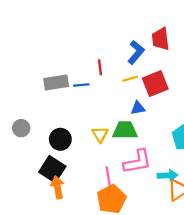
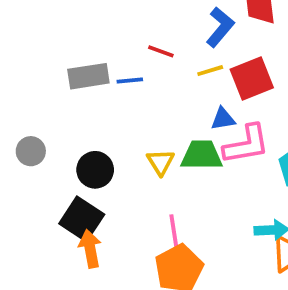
red line: (100, 67) -> (161, 51), turned -63
pink L-shape: (137, 162) -> (246, 144), moved

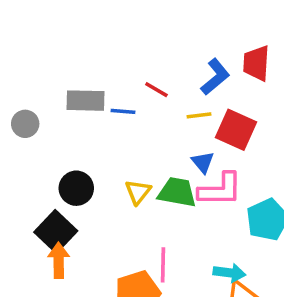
red square: (252, 79) -> (236, 130), turned 36
blue triangle: (223, 119) -> (203, 162), turned 50
gray circle: (31, 151) -> (25, 124), moved
pink line: (174, 233) -> (163, 265), moved

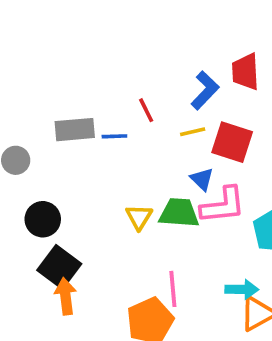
red line: (156, 90) -> (146, 110), turned 40
black circle: (76, 188) -> (43, 219), moved

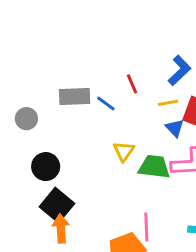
blue line: (114, 136) -> (106, 103), turned 36
blue triangle: (202, 179) -> (175, 128), moved
yellow triangle: (139, 217) -> (124, 151), moved

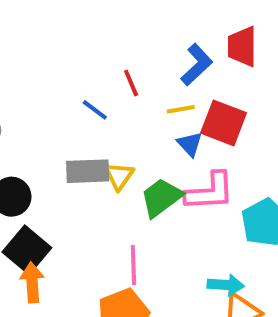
gray rectangle: (75, 97) -> (88, 171), moved
green trapezoid: (154, 167) -> (161, 197), turned -44
pink line: (146, 227) -> (133, 265), moved

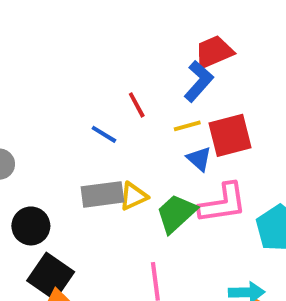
red trapezoid: (242, 47) -> (214, 52), moved, turned 72
red square: (224, 123) -> (230, 135), turned -30
yellow triangle: (119, 176) -> (133, 196), turned 36

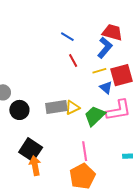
red trapezoid: (214, 52) -> (112, 32), turned 40
blue line: (104, 134) -> (67, 37), moved
black circle: (31, 226) -> (19, 110), moved

